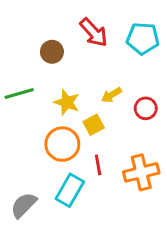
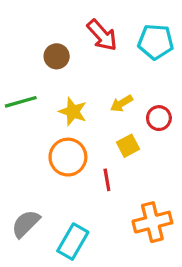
yellow square: (94, 125) -> (128, 146), moved
orange cross: (141, 172) -> (152, 222), moved
cyan rectangle: (70, 190) -> (73, 242), moved

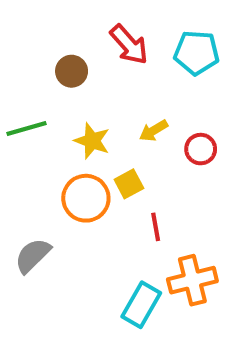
yellow square: (128, 146) -> (129, 184), moved
red line: (107, 180) -> (156, 227), moved
gray semicircle: (26, 224) -> (33, 256), moved
cyan rectangle: (73, 242) -> (141, 305), moved

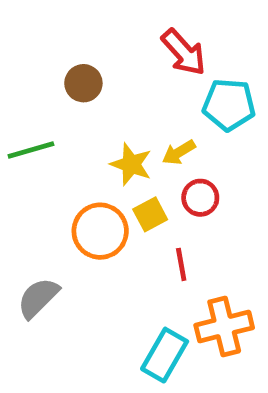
red arrow: (129, 45) -> (184, 52), moved
cyan pentagon: (197, 53) -> (229, 105), moved
yellow star: (92, 141) -> (131, 164), moved
red circle: (201, 149) -> (200, 198), moved

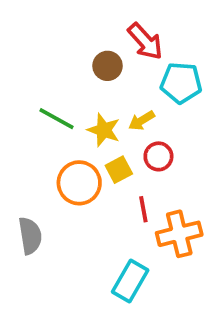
brown circle: (83, 83) -> (108, 66), moved
green line: (31, 150) -> (57, 119), moved, turned 45
gray semicircle: (38, 298) -> (30, 236), turned 126
orange cross: (224, 326) -> (179, 234), moved

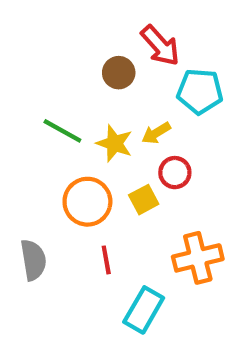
yellow square: (119, 170) -> (144, 200), moved
red line: (143, 209) -> (106, 260), moved

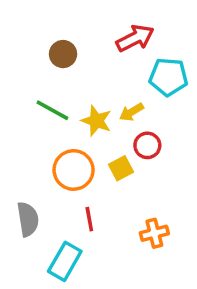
red arrow: (160, 46) -> (135, 38), turned -75
brown circle: (119, 73) -> (63, 54), moved
orange cross: (198, 258) -> (154, 233), moved, size x0.7
cyan rectangle: (144, 310) -> (65, 261), moved

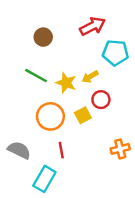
gray semicircle: (28, 219) -> (19, 150), turned -55
orange cross: (154, 233) -> (120, 149), moved

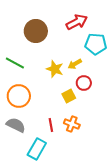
brown circle: (43, 37) -> (36, 31), size x1.5
green line: (36, 76) -> (15, 63), moved
orange circle: (50, 116) -> (19, 96), moved
orange cross: (120, 149) -> (72, 124), moved, turned 35

